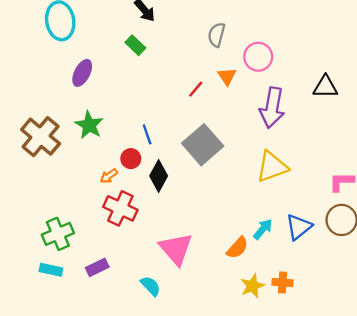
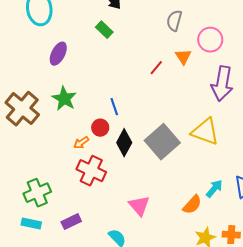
gray square: (203, 145) -> (162, 142), moved
yellow triangle: (272, 167) -> (205, 132), moved, turned 40
pink triangle: (176, 249) -> (139, 206), size x0.7

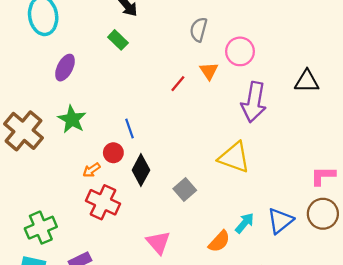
gray square: (162, 142) -> (185, 190), moved, size x0.6

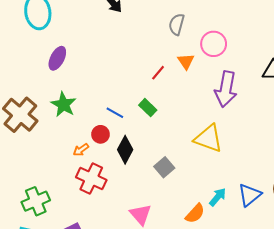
green rectangle: (118, 40) -> (148, 108), moved
blue line: (129, 129) -> (115, 113), turned -42

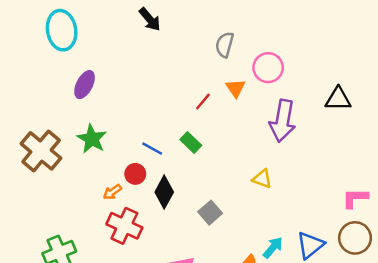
yellow triangle: (208, 138) -> (262, 179), size x0.6

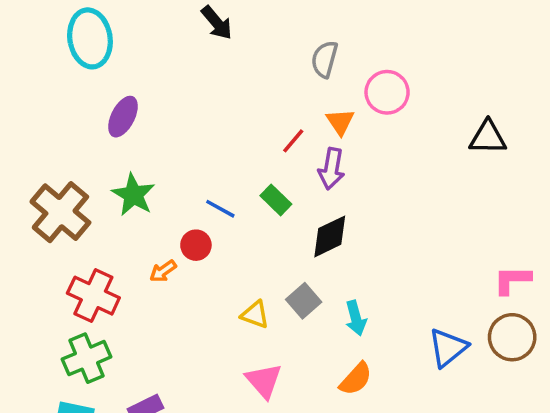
purple arrow: (283, 121) -> (331, 169), moved, size x0.7
yellow triangle: (262, 179) -> (255, 315), moved
black diamond: (164, 192) -> (330, 236), moved, turned 36
red cross: (124, 226) -> (93, 296), moved
cyan arrow: (273, 248) -> (356, 318), moved, turned 125

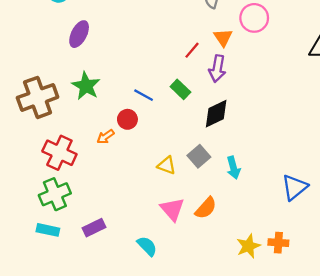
brown cross: (60, 212) -> (38, 97), turned 30
orange semicircle: (356, 379) -> (206, 208), moved

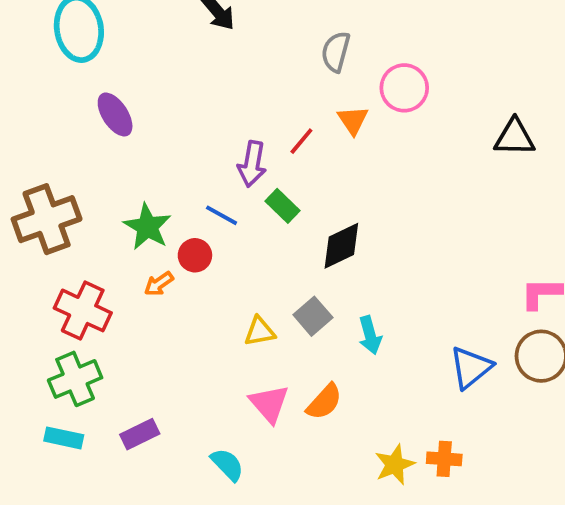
purple ellipse: (79, 34) -> (115, 114), turned -60
purple arrow: (217, 69) -> (252, 164), moved
green star: (86, 86) -> (147, 227), moved
yellow triangle: (167, 165) -> (260, 331), turned -30

